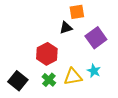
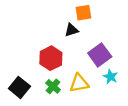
purple square: (96, 38) -> (100, 55), moved
cyan star: (94, 71) -> (111, 77), moved

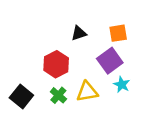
orange square: (83, 13) -> (118, 33), moved

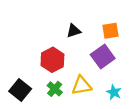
cyan star: (122, 85) -> (114, 92), moved

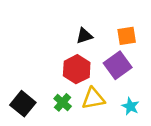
red hexagon: (52, 60) -> (77, 69), moved

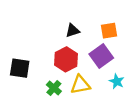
black square: (23, 104) -> (20, 68), moved, turned -30
cyan star: (130, 106) -> (117, 81), moved

